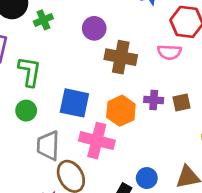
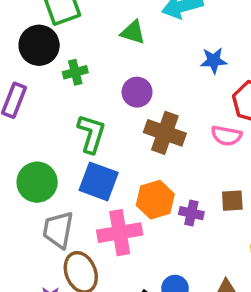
green L-shape: (30, 72) -> (91, 134), moved
purple cross: (154, 100) -> (191, 213), moved
green circle: (26, 111) -> (37, 182), size x1.5
pink cross: (97, 141) -> (120, 233), turned -32

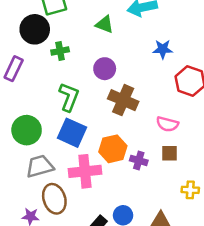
pink semicircle: (226, 136) -> (167, 124), moved
gray trapezoid: (58, 230) -> (40, 166), turned 60

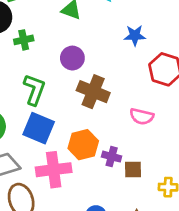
brown square: (170, 153) -> (133, 170), moved

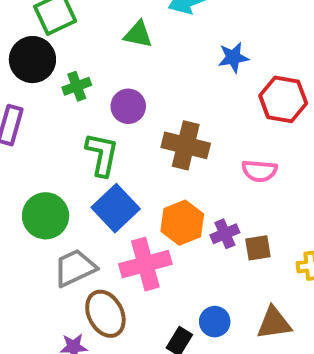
purple circle: (72, 58) -> (128, 106), moved
blue square: (39, 128) -> (116, 208), turned 32
purple cross: (112, 157) -> (225, 234), turned -30

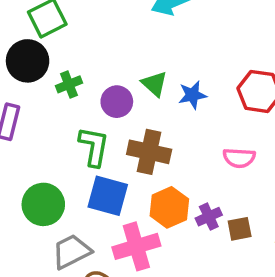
green triangle: (138, 34) -> (154, 84), moved, turned 32
blue star: (233, 57) -> (192, 95), moved
brown cross: (186, 145) -> (149, 152), moved
blue square: (116, 208) -> (108, 196), turned -30

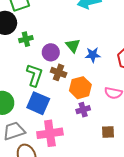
brown cross: (149, 152) -> (59, 72), moved, size x0.7
orange hexagon: (169, 207) -> (80, 88), moved
purple cross: (209, 217) -> (83, 110), moved

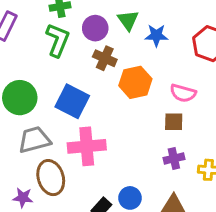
green L-shape: (35, 75) -> (58, 40), moved
purple cross: (83, 110) -> (174, 159), moved
brown square: (108, 132) -> (174, 122), moved

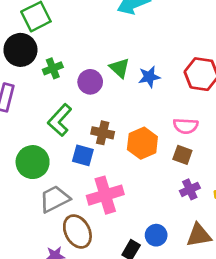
green L-shape: (58, 40) -> (60, 120), moved, turned -148
brown cross: (105, 58) -> (103, 133), moved
orange hexagon: (135, 82) -> (142, 143), moved
blue square: (72, 101) -> (83, 155), size x0.7
brown square: (174, 122) -> (182, 155), turned 30

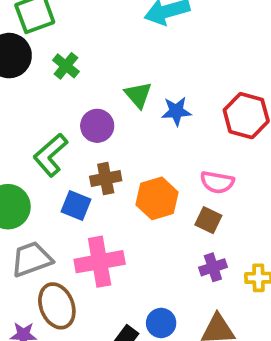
green cross: (53, 68) -> (66, 66), moved, turned -36
purple circle: (90, 82) -> (97, 126), moved
brown cross: (103, 133) -> (106, 179), turned -30

